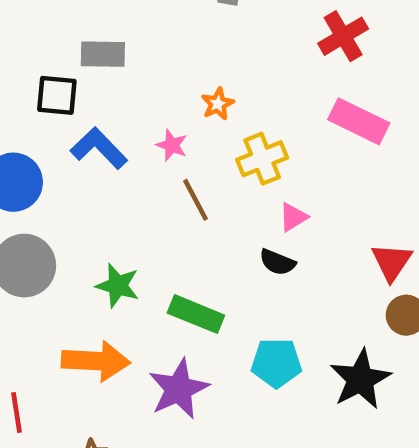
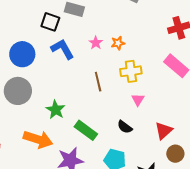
pink star: (172, 145) -> (96, 43), moved
pink triangle: (293, 217) -> (138, 100), turned -40
black semicircle: (277, 262) -> (125, 127), moved
red triangle: (392, 262) -> (164, 131), moved

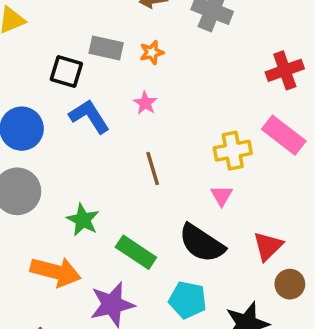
orange star: (118, 43) -> (152, 52), moved
yellow cross: (131, 71) -> (233, 151), moved
black semicircle: (125, 127) -> (202, 243), size x1.8

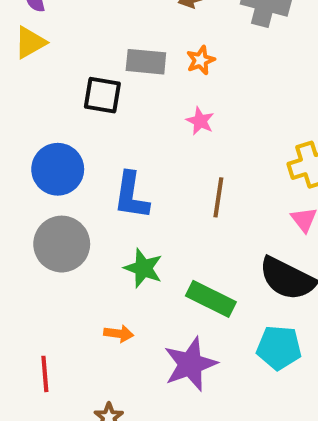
blue L-shape: (89, 116) -> (131, 196), moved, turned -132
brown line: (153, 169) -> (218, 197), turned 32
orange arrow: (56, 272) -> (119, 334), size x0.5

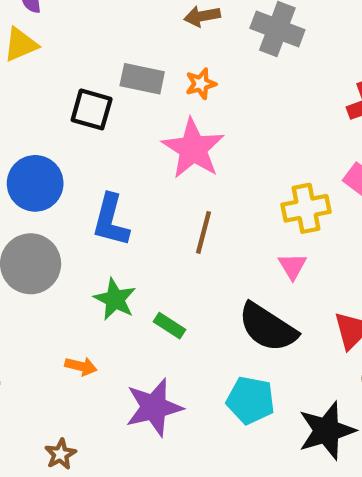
pink star: (200, 121) -> (193, 149), size x2.0
green rectangle: (211, 299) -> (170, 326), moved, size x0.6

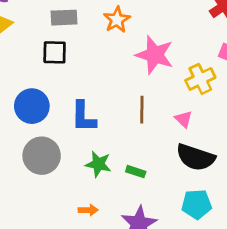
gray rectangle: (142, 79) -> (64, 18), moved
orange star: (201, 84) -> (117, 20), size x1.4
pink star: (193, 149) -> (155, 55), moved
pink triangle: (292, 266) -> (184, 119), moved

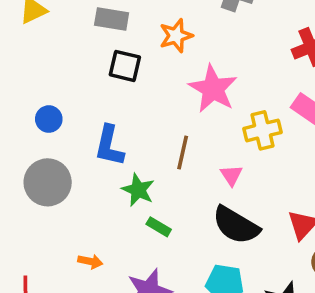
black square: (55, 52) -> (125, 66), moved
blue circle: (32, 106) -> (49, 119), size x0.6
green star: (98, 164) -> (138, 190), moved

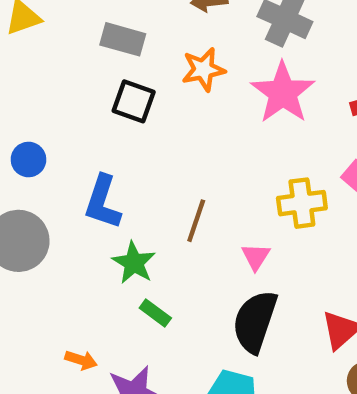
pink star: (213, 89) -> (283, 93), moved
black semicircle: (236, 225) -> (255, 321), turned 72
orange arrow: (90, 261) -> (81, 360), moved

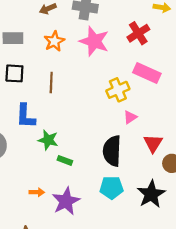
black square: (134, 101) -> (14, 73), moved
brown line: (196, 221) -> (51, 83), moved
pink triangle: (256, 257) -> (130, 117), moved, turned 40

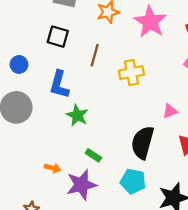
yellow cross: (118, 90) -> (131, 73), moved
green rectangle: (65, 160) -> (93, 155), moved

